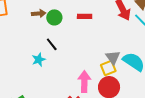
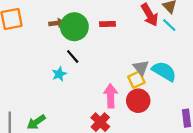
green circle: (54, 17) -> (74, 27), size x1.6

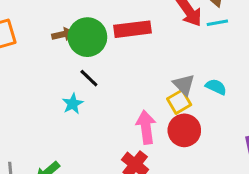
red rectangle: (108, 24) -> (133, 29), size x1.6
cyan line: (169, 25) -> (217, 23), turned -48
cyan semicircle: (164, 71) -> (216, 87), size x0.6

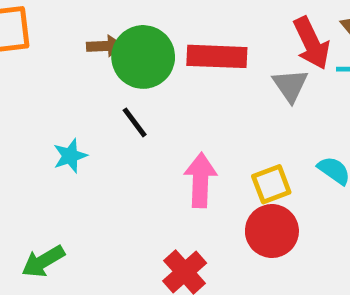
gray triangle: (184, 85) -> (290, 85), moved
cyan star: (73, 104) -> (70, 156), moved
pink arrow: (146, 127) -> (200, 180), moved

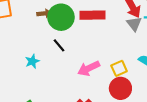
gray triangle: (290, 85) -> (134, 24), moved
pink arrow: (200, 180) -> (89, 68), turned -115

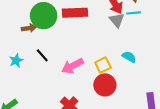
brown arrow: (44, 13) -> (29, 28), moved
black line: (59, 45) -> (42, 55), moved

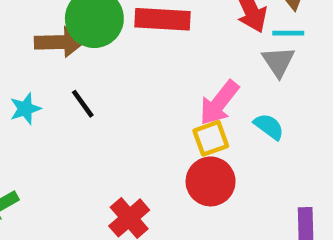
gray triangle: (117, 20) -> (278, 62), moved
brown arrow: (29, 28) -> (60, 42), size x1.5
pink arrow: (73, 66) -> (219, 103), moved, turned -30

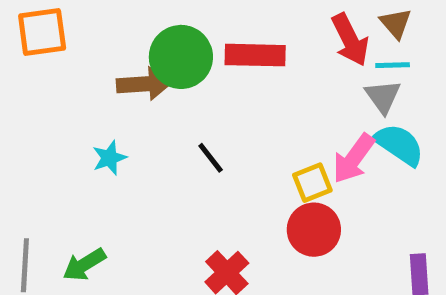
pink arrow: (219, 103) -> (354, 159), moved
black line: (83, 104) -> (211, 158), moved
cyan semicircle: (269, 127) -> (399, 145), moved, size x1.5

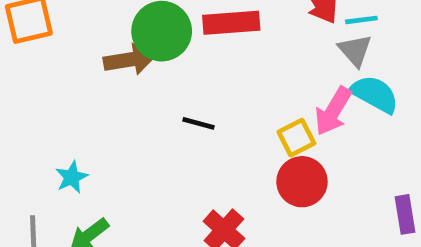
cyan star: (109, 158) -> (72, 177), moved
black line: (211, 158) -> (198, 123), turned -32

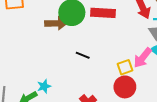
cyan star: (72, 177) -> (44, 86), moved

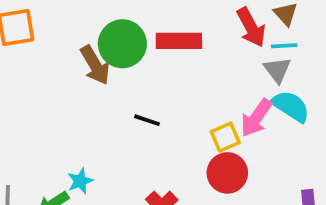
brown arrow: (56, 23) -> (95, 65), turned 65

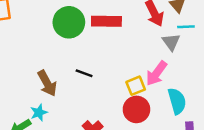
cyan line: (284, 46) -> (186, 27), moved
brown arrow: (95, 65) -> (47, 83), moved
cyan semicircle: (291, 106) -> (177, 101), moved, turned 40

